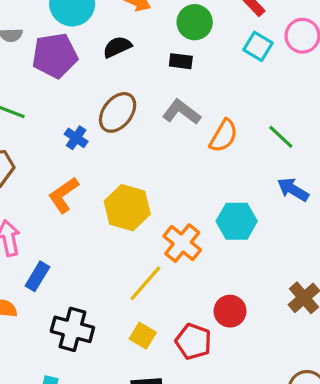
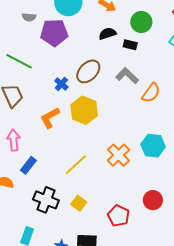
black semicircle: (117, 47) -> (107, 34), moved
yellow hexagon: (127, 208) -> (84, 110), moved
yellow line: (145, 283) -> (76, 165), moved
red circle: (230, 311) -> (153, 200), moved
yellow square: (143, 336) -> (79, 203), moved

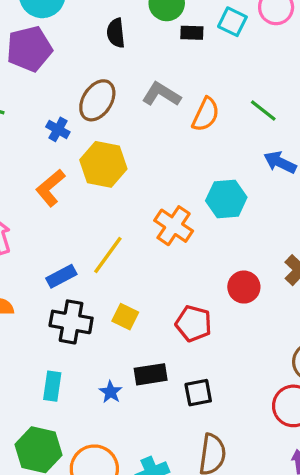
black semicircle: (107, 34) -> (116, 33), turned -66
black rectangle: (130, 45) -> (192, 33), moved
blue rectangle: (28, 165) -> (61, 276), moved, turned 36

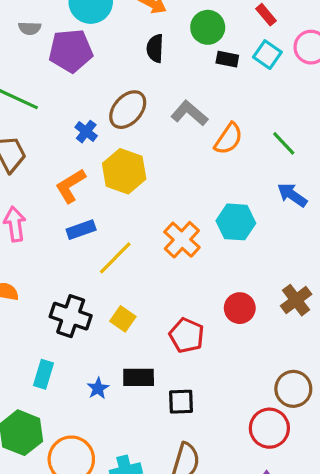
blue rectangle: (61, 276) -> (81, 230), moved

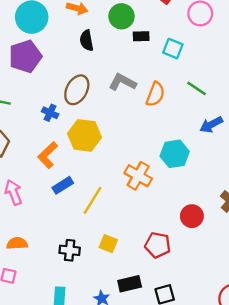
cyan square: (267, 55) -> (173, 49), moved
blue arrow: (292, 195) -> (211, 125), turned -50
black cross: (71, 316) -> (70, 250), size x0.7

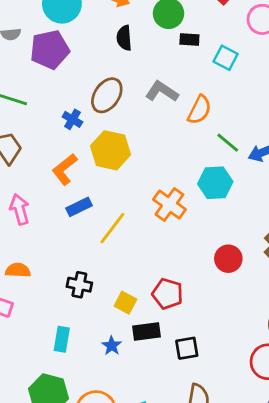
green line: (196, 88) -> (228, 143), moved
yellow square: (108, 244) -> (125, 303), moved
red pentagon: (158, 245) -> (168, 294), moved

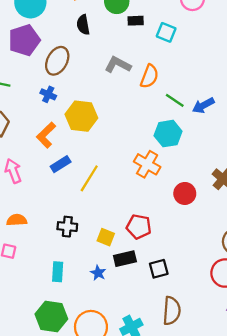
brown ellipse: (107, 95) -> (57, 61), moved
orange cross: (169, 204) -> (147, 164), moved

